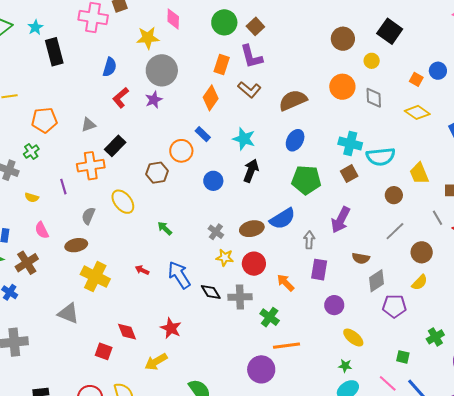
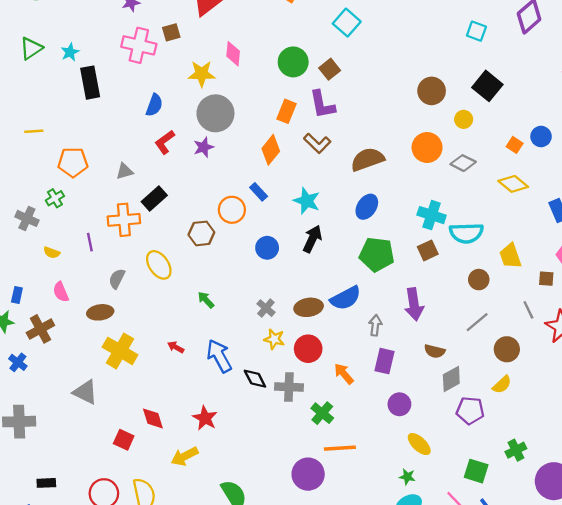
gray diamond: (374, 98) -> (463, 163), turned -65
purple arrow: (341, 220) -> (414, 304), turned -40
green square: (403, 357) -> (476, 471), size x1.5

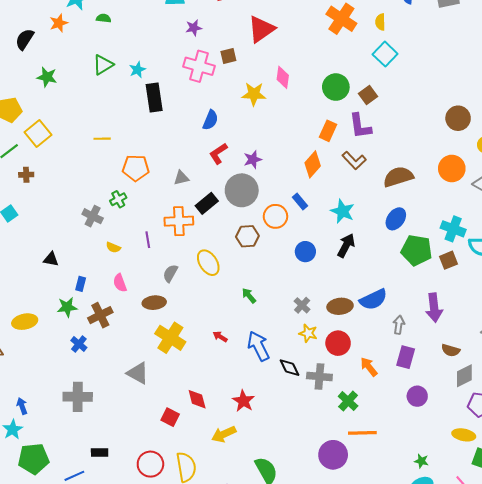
gray circle: (215, 113) -> (242, 190), moved
green pentagon: (377, 254) -> (417, 250), moved
yellow ellipse: (419, 444) -> (464, 435), moved, turned -35

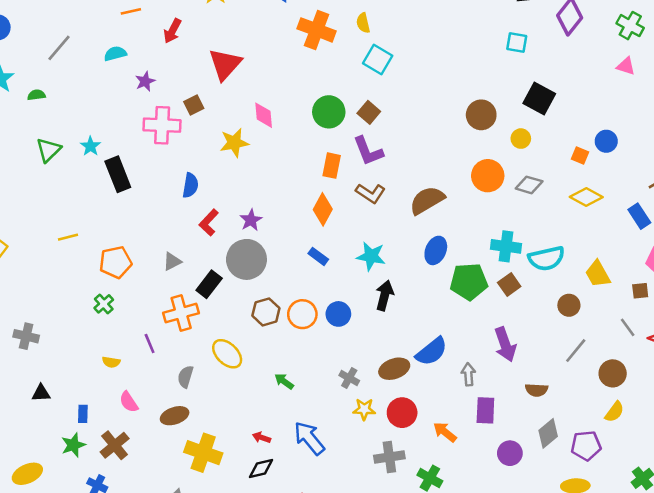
gray cross: (93, 216) -> (26, 336), moved
orange circle: (275, 216) -> (302, 314), moved
black diamond: (289, 368) -> (261, 468), moved, turned -65
gray diamond: (464, 376) -> (548, 433), moved

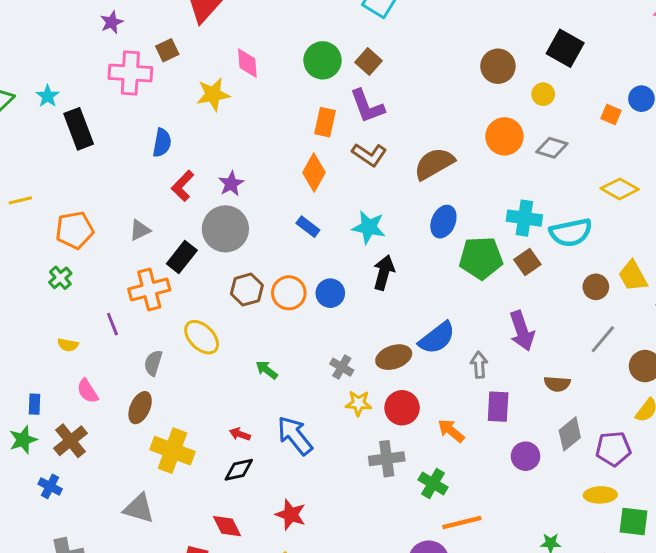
yellow diamond: (586, 197) -> (620, 189), moved
yellow trapezoid: (598, 274) -> (633, 276), moved
brown ellipse: (175, 416) -> (140, 408), turned -48

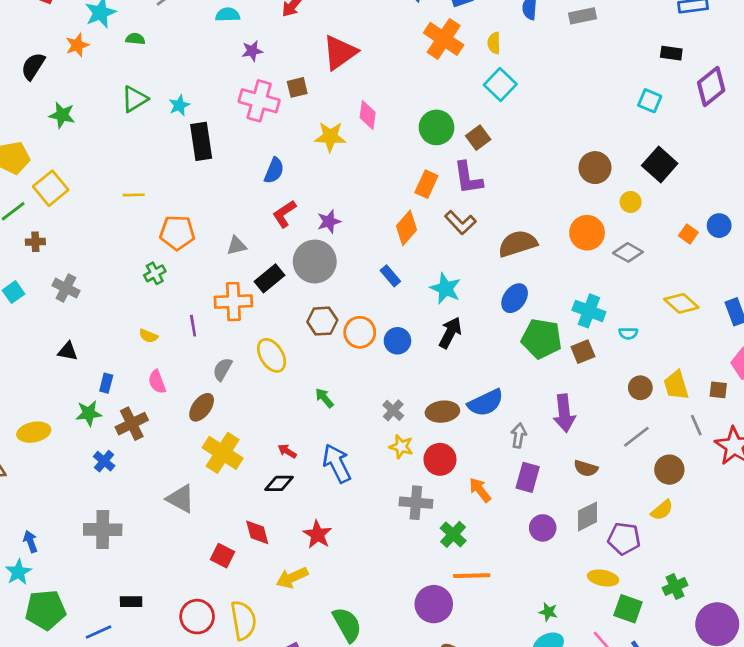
cyan semicircle: (571, 233) -> (628, 333), size x0.5

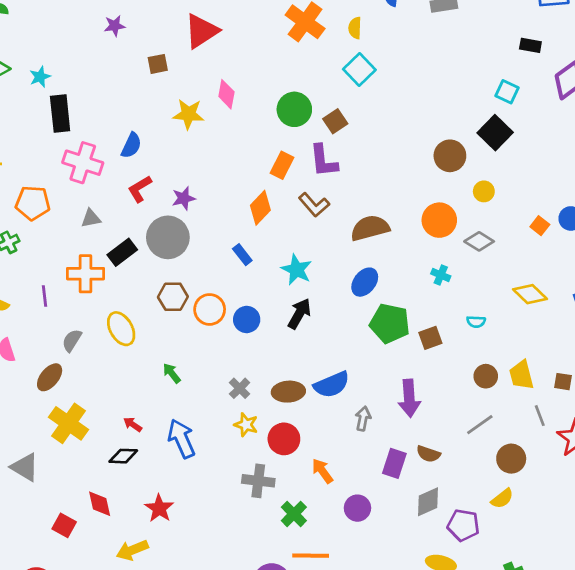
pink cross: (259, 101) -> (83, 163), moved
black square: (660, 165) -> (495, 133), moved
cyan cross: (589, 311) -> (441, 275), moved, size x0.6
purple rectangle: (528, 477) -> (394, 463), moved
purple circle: (543, 528) -> (357, 508), moved

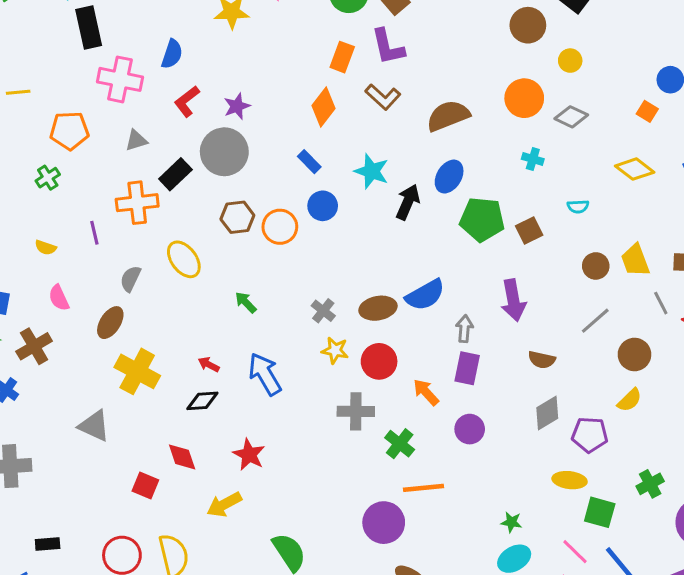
orange square: (540, 226) -> (647, 111), moved
black arrow: (299, 314) -> (408, 202), moved
blue circle: (247, 319) -> (323, 206), moved
purple rectangle: (394, 463) -> (467, 368), moved

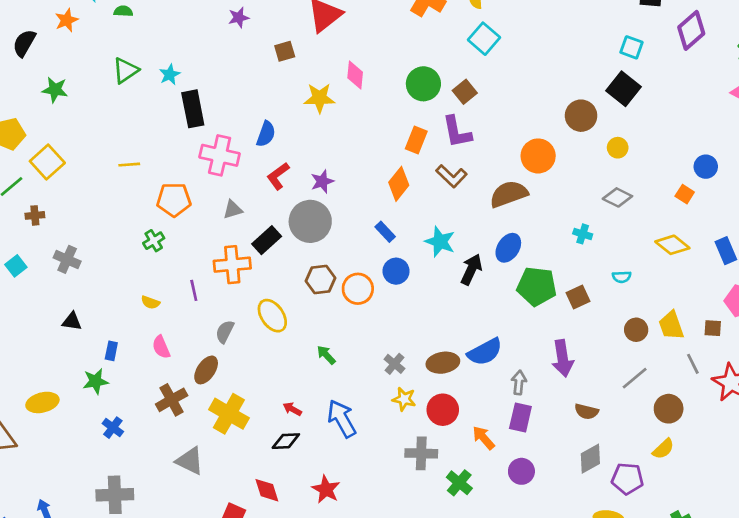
orange circle: (524, 98) -> (538, 156), moved
brown cross: (34, 346) -> (172, 400), moved

